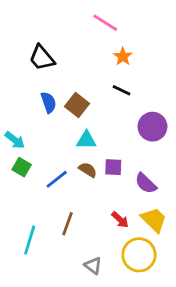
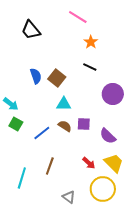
black trapezoid: (42, 58) -> (31, 30), moved

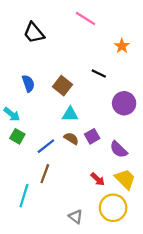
orange star: (91, 42) -> (122, 46), moved
blue semicircle: (36, 76) -> (28, 83), moved
purple square: (84, 124) -> (92, 136), turned -32
brown line: (50, 166) -> (45, 174), moved

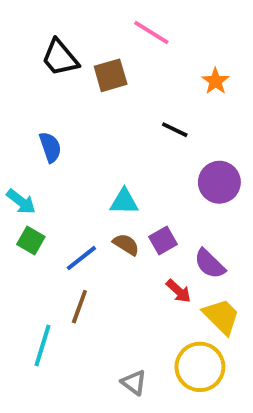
brown square: (62, 86) -> (111, 75), moved, turned 36
red arrow: (98, 179) -> (179, 291), moved

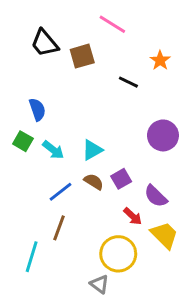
black line: (175, 130) -> (128, 82), moved
cyan arrow: (21, 202) -> (53, 150), moved
cyan triangle: (124, 202) -> (92, 150), turned -30
green square: (31, 241) -> (23, 141), moved
yellow circle: (200, 367) -> (118, 254), moved

